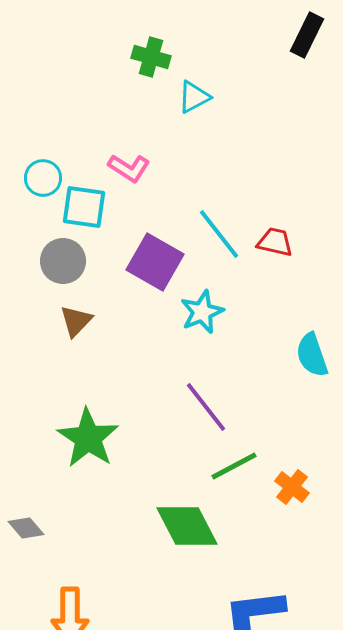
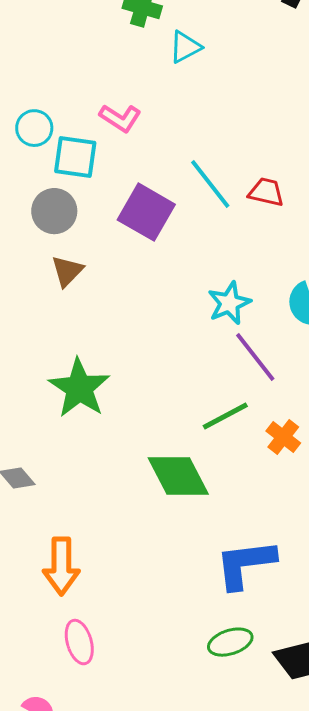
cyan star: (202, 312) -> (229, 303), moved
purple line: (206, 407) -> (255, 357), moved

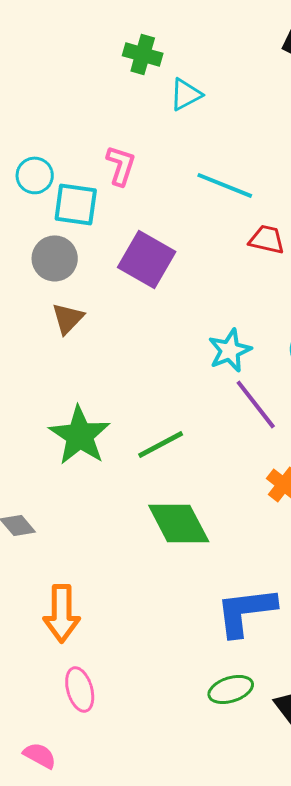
pink L-shape: (120, 118) -> (121, 165), turned -105
cyan line: (210, 184) -> (225, 185), moved, turned -30
green line: (225, 416) -> (161, 444), moved

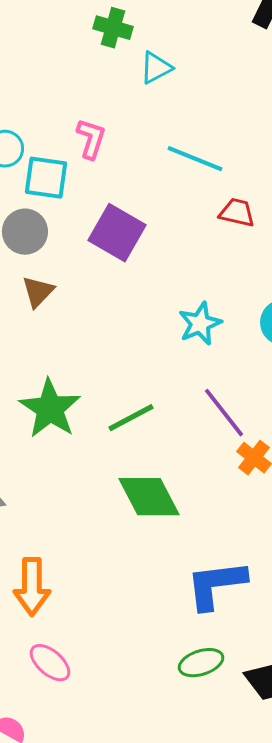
purple line: (256, 404) -> (224, 413), moved
pink ellipse: (80, 689) -> (50, 663), turned -33

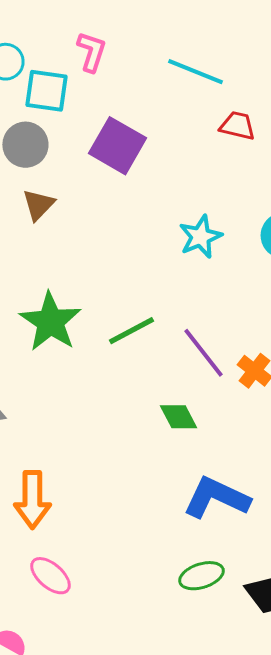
purple line: (224, 413) -> (203, 353), moved
green diamond: (149, 497) -> (178, 417), moved, size x0.6
blue L-shape: (216, 585) -> (216, 498), turned 32

